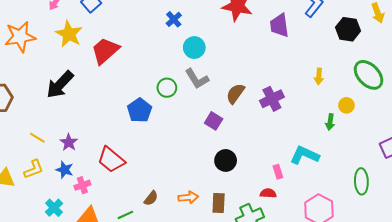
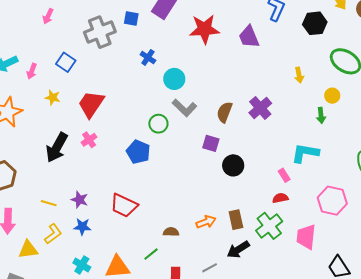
yellow star: (69, 34) -> (53, 97), size x0.6
black circle: (226, 160) -> (233, 165), moved
pink cross: (82, 185) -> (89, 140), moved
brown semicircle: (151, 198) -> (171, 232), turned -112

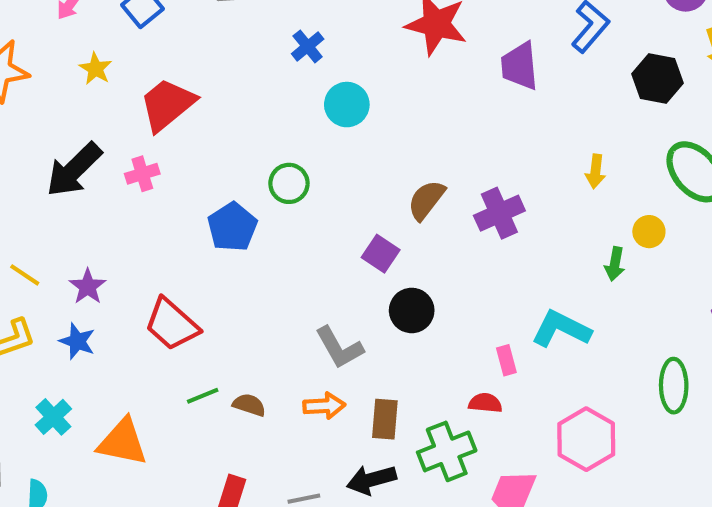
gray L-shape: (184, 108) -> (339, 348), moved
green line: (151, 254) -> (203, 396), moved

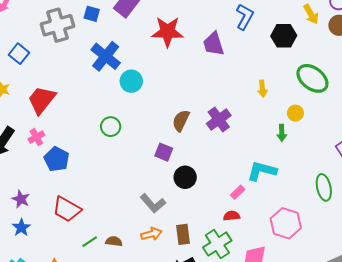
blue cross: (308, 46) -> (106, 56), size x1.8
blue pentagon: (232, 227) -> (57, 159), moved
blue star: (77, 341) -> (21, 228), turned 30
pink rectangle: (506, 360) -> (238, 192), turned 72

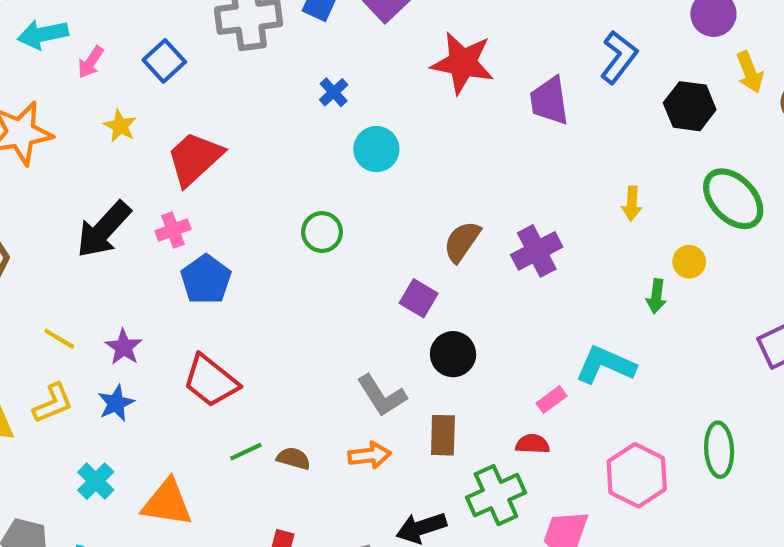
blue cross: (106, 56) -> (334, 92), size x0.5
green ellipse: (324, 187) -> (719, 450), moved
brown rectangle: (183, 234) -> (443, 435), moved

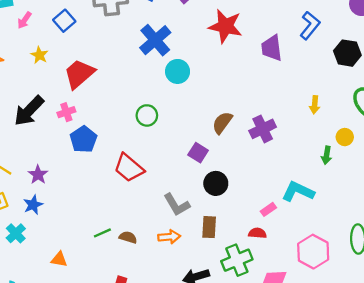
blue cross: (334, 92) -> (155, 40), size x2.0
red trapezoid: (211, 381) -> (129, 168), moved
cyan cross: (96, 481) -> (16, 233), moved
orange triangle: (167, 503) -> (59, 259), size x0.6

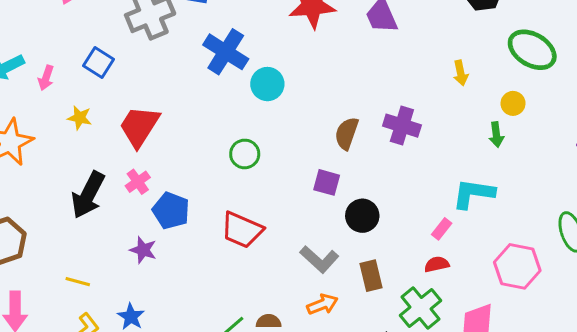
purple cross: (263, 129) -> (402, 126), turned -30
purple star: (38, 175) -> (143, 250), moved

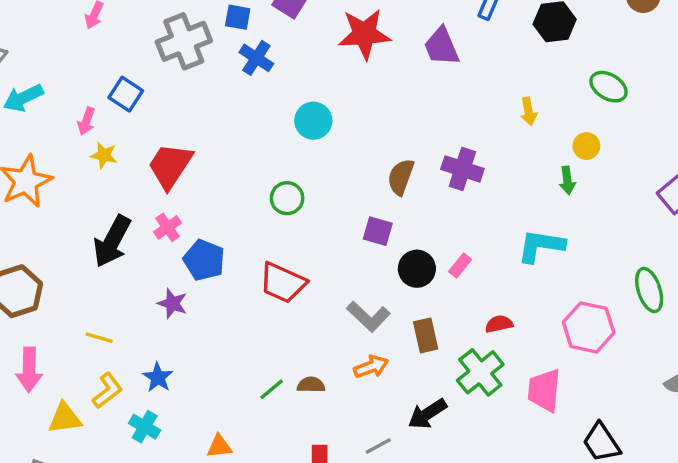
green ellipse: (532, 50) -> (609, 87), size x0.7
blue cross: (226, 52) -> (256, 58), moved, size x0.7
pink arrow: (46, 78) -> (86, 121), moved
pink rectangle: (442, 229) -> (460, 265), moved

